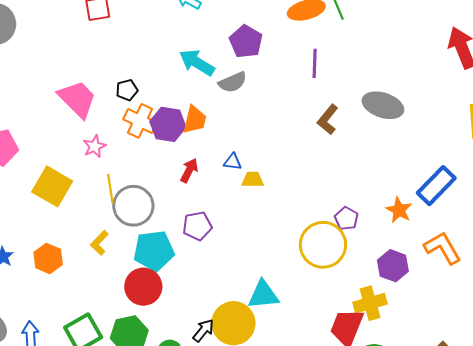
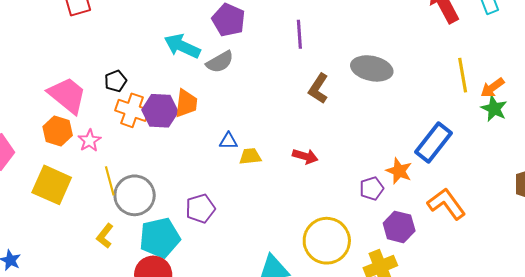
red arrow: (189, 170) -> (305, 156), moved, turned 85
purple pentagon: (346, 219) -> (372, 188), moved, turned 30
yellow circle: (323, 245) -> (327, 241), moved
orange hexagon: (48, 258) -> (58, 131), moved

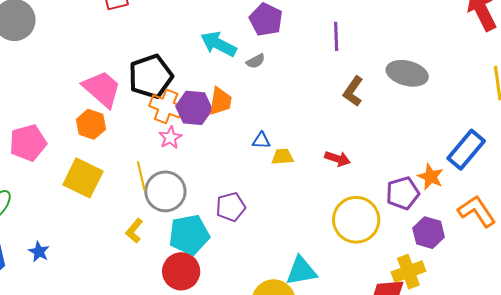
gray semicircle: (220, 62) -> (256, 61), size x0.7
black pentagon: (116, 81) -> (151, 76), size x2.0
pink star: (89, 141) -> (170, 138), moved
purple pentagon: (372, 188) -> (403, 193), size x1.4
yellow circle: (327, 241) -> (356, 220), moved

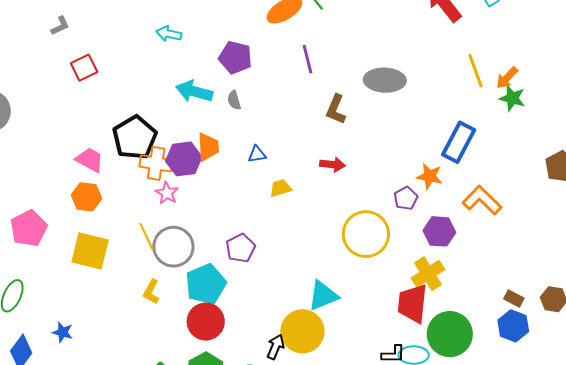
gray semicircle: (256, 61) -> (234, 100), turned 114
pink trapezoid: (102, 89) -> (90, 160), size x0.7
blue triangle: (261, 141) -> (257, 154), moved
red arrow: (337, 159) -> (332, 164), moved
purple pentagon: (403, 193) -> (406, 198), size x0.7

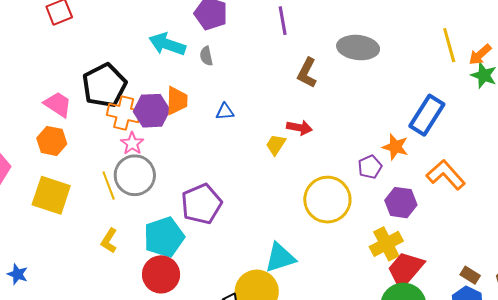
yellow trapezoid: (281, 188) -> (276, 145), moved, turned -45
gray circle: (173, 247) -> (135, 175), moved
purple pentagon: (241, 248) -> (201, 204), size x1.4
red trapezoid: (412, 304) -> (405, 269), moved, turned 30

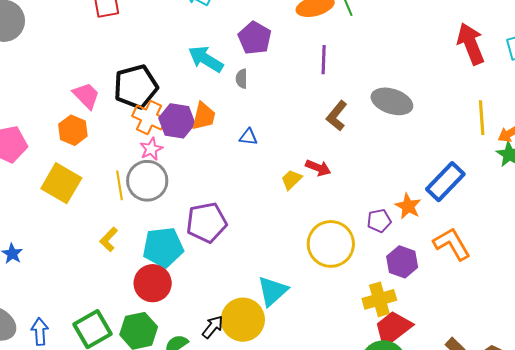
cyan triangle: (280, 258) -> (273, 291), turned -36

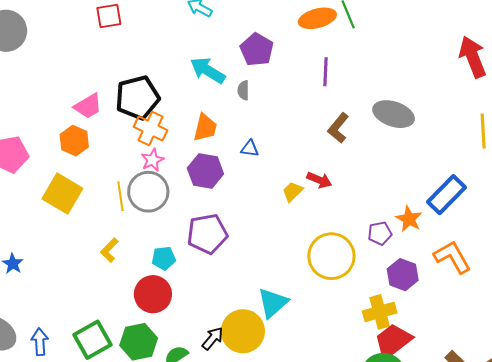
pink trapezoid: (86, 96) -> (88, 106), turned 104
purple hexagon: (177, 121) -> (205, 171), moved
cyan pentagon: (163, 247) -> (164, 258), size x0.6

